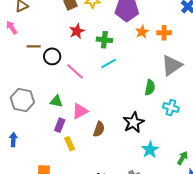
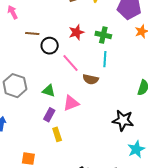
red star: (77, 31) -> (76, 32), moved
cyan line: (109, 64) -> (105, 59), turned -63
black star: (134, 122) -> (123, 120), turned 30
brown semicircle: (99, 129) -> (91, 79), moved, turned 77

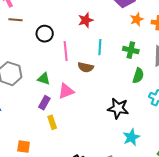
red star: (76, 32) -> (86, 20), moved
brown line: (32, 34) -> (15, 20), moved
green cross: (103, 35) -> (131, 50), moved
pink line: (71, 63) -> (66, 51), turned 36

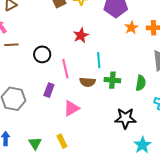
green cross: (131, 50) -> (112, 80), moved
green triangle: (44, 79) -> (35, 143), moved, turned 48
purple rectangle: (44, 103) -> (49, 90), moved

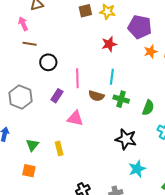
red star: (81, 35) -> (109, 44), moved
black circle: (42, 54) -> (48, 62), moved
pink triangle: (71, 108) -> (75, 118), turned 30

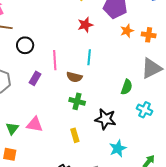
green cross: (121, 99) -> (77, 101), moved
pink triangle: (75, 118) -> (35, 125), moved
yellow rectangle: (59, 148) -> (75, 135), moved

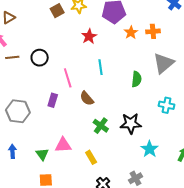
black circle: (25, 45) -> (40, 58), moved
brown semicircle: (74, 77) -> (87, 98), moved, turned 49
green semicircle: (127, 87) -> (137, 79), moved
green cross: (77, 101) -> (101, 126), moved, turned 35
yellow rectangle: (75, 135) -> (91, 157), moved

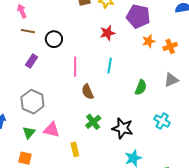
orange cross: (153, 31) -> (170, 46), turned -32
gray triangle: (164, 63) -> (171, 80), size x0.7
purple rectangle: (53, 100) -> (31, 61), moved
gray hexagon: (18, 111) -> (32, 102), moved

